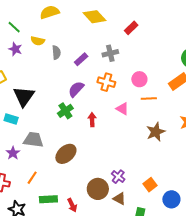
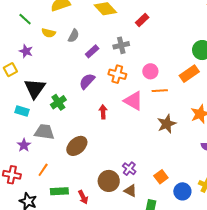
purple star: (15, 49) -> (26, 51), moved
gray semicircle: (56, 52) -> (74, 36), moved, turned 32
pink triangle: (122, 109) -> (133, 101), size x1.5
green cross: (65, 111) -> (58, 102), moved

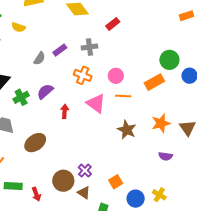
gray semicircle: (74, 36) -> (39, 58), moved
purple semicircle: (87, 81) -> (45, 91), moved
brown star: (167, 124) -> (127, 130), turned -30

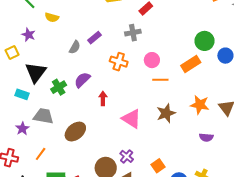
gray cross: (89, 47) -> (133, 33), moved
pink triangle: (96, 103) -> (131, 119), moved
orange star: (161, 123) -> (200, 105), turned 30
brown star: (127, 130) -> (166, 113), turned 30

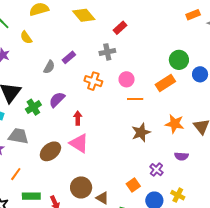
yellow semicircle: (52, 17) -> (26, 37), turned 40
pink triangle: (131, 119) -> (79, 143), moved
purple cross: (127, 156) -> (156, 170), moved

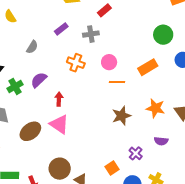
purple rectangle: (69, 57) -> (61, 29), moved
green circle: (179, 60) -> (163, 35), moved

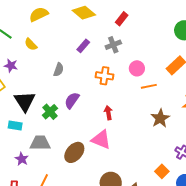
red arrow: (59, 99) -> (108, 113), moved

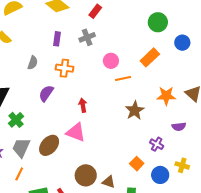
purple rectangle: (83, 46) -> (57, 39), turned -32
orange cross: (104, 76) -> (64, 68), moved
green cross: (50, 112) -> (16, 120), moved
gray trapezoid: (40, 143) -> (21, 148), moved, turned -65

